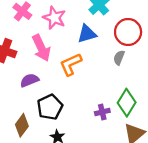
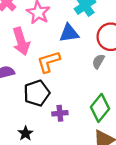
black pentagon: (50, 107) -> (37, 93), moved
purple cross: (102, 112) -> (60, 113), moved

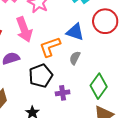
blue triangle: (69, 33) -> (75, 32), moved, turned 30
gray semicircle: (98, 61) -> (75, 58), moved

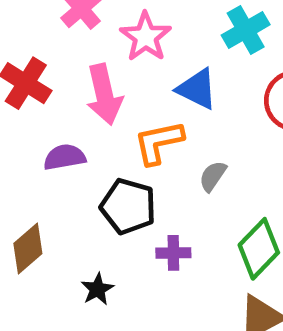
blue triangle: (75, 32) -> (197, 89), moved
black pentagon: (41, 76) -> (128, 206), turned 30

